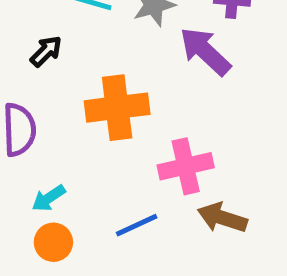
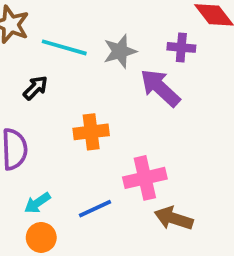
orange cross: (117, 108) -> (91, 132), size x0.7
blue line: (137, 225) -> (95, 209), moved

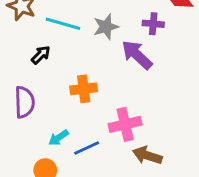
cyan arrow: (37, 203) -> (59, 138), moved

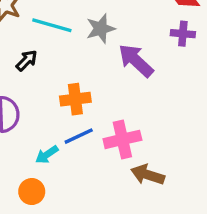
purple cross: (153, 24) -> (183, 34), moved
blue line: (87, 148) -> (79, 136), moved

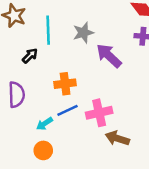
cyan line: (52, 25) -> (48, 30), turned 72
orange circle: (32, 192) -> (43, 150), moved

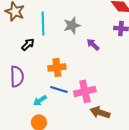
purple arrow: (109, 56) -> (93, 44), size x0.6
blue line: (68, 110) -> (59, 89), turned 42

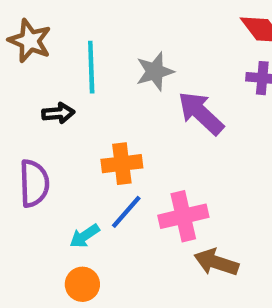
black arrow: (28, 44) -> (58, 113), turned 40
purple arrow: (93, 44) -> (201, 113), size x1.6
blue line: (59, 89) -> (126, 212), turned -66

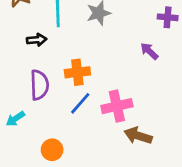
purple arrow: (201, 113) -> (149, 51), moved, size x0.6
purple semicircle: (34, 183) -> (39, 85), moved
cyan arrow: (85, 236) -> (15, 119), moved

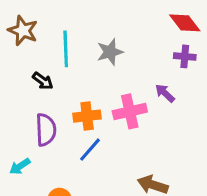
black arrow: (37, 40) -> (43, 81), turned 42
pink cross: (117, 106) -> (130, 111), moved

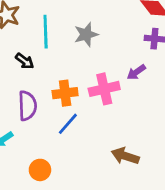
purple arrow: (165, 93) -> (136, 72), turned -78

